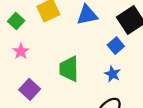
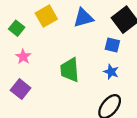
blue square: (116, 46) -> (112, 45), turned -32
purple square: (30, 89) -> (21, 89), moved

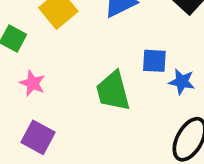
blue square: (112, 45) -> (154, 61), moved

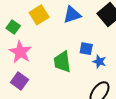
pink star: (32, 83) -> (20, 52), size x1.6

